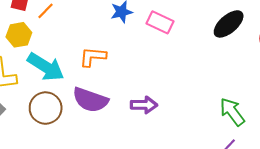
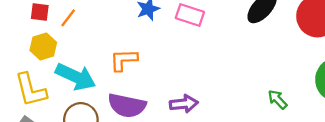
green arrow: (232, 112) -> (277, 99), size x0.7

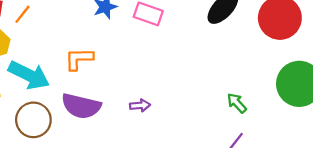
purple arrow: (184, 104) -> (140, 105), size x0.7

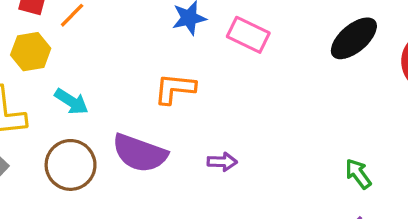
orange L-shape: (79, 59) -> (175, 89), moved
cyan arrow: (29, 75) -> (71, 101), size x0.6

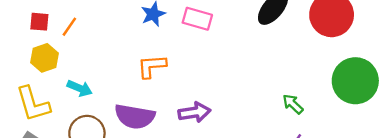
purple arrow: (222, 162) -> (195, 112), size x1.5

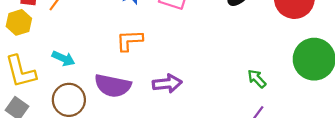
yellow hexagon: (44, 58) -> (19, 22), moved

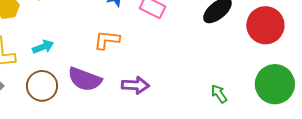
cyan arrow: (63, 59) -> (43, 47), turned -55

